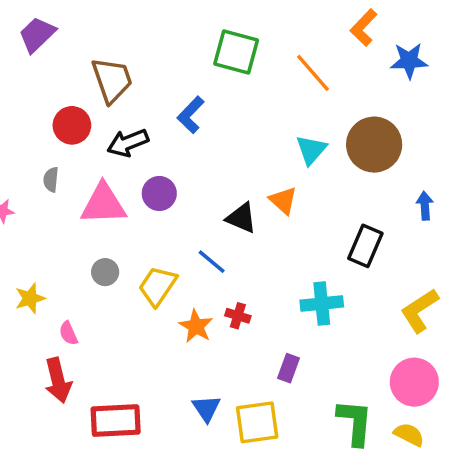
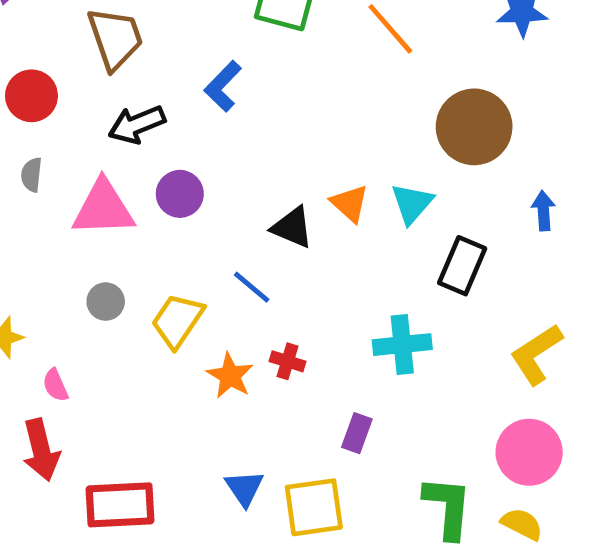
red circle: (72, 125) -> (31, 96), moved
cyan triangle: (311, 150) -> (412, 203), moved

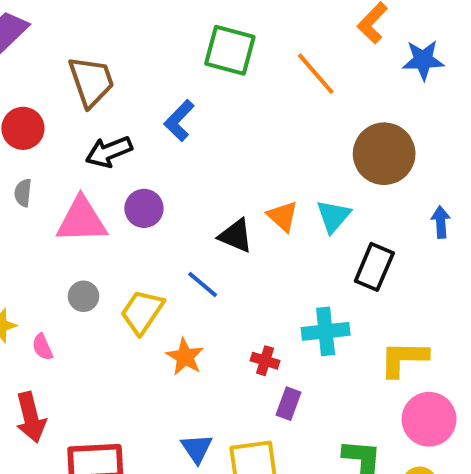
yellow L-shape: (536, 354) -> (404, 359), moved, turned 34
red cross: (287, 361) -> (265, 361), moved
pink semicircle: (55, 385) -> (42, 347), moved

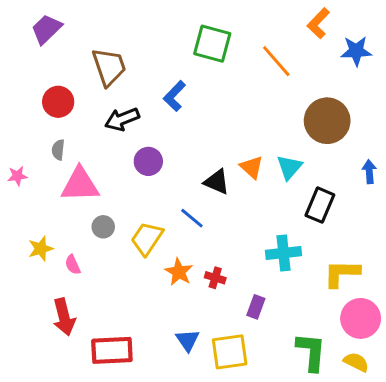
pink triangle: (82, 220) -> (80, 185), moved
red cross: (265, 361) -> (215, 278), moved

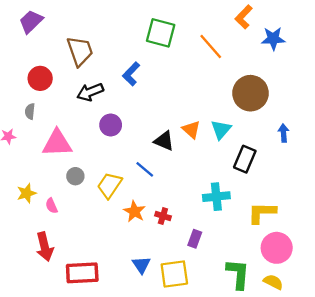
gray semicircle: (58, 150) -> (30, 111), moved

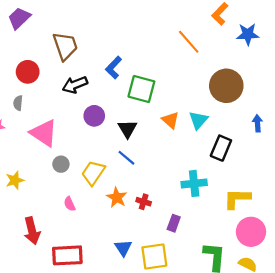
green square: (161, 33) -> (141, 89), moved
black triangle: (164, 141) -> (128, 129), moved, turned 36
pink triangle: (57, 143) -> (44, 133), turned 36
pink semicircle: (51, 206) -> (70, 204), moved

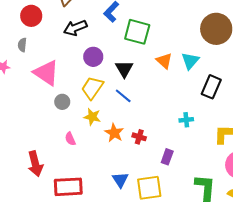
yellow trapezoid: (93, 173) -> (92, 88), moved
yellow star: (15, 180) -> (92, 117), moved, turned 30
cyan cross: (194, 183) -> (186, 120), size x0.6

